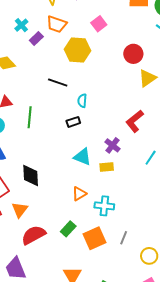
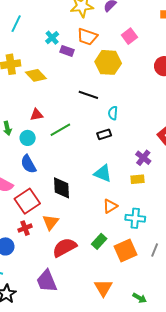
purple rectangle: (36, 38) -> (67, 51), turned 64
green line: (30, 117) -> (60, 130), turned 55
cyan triangle: (82, 157) -> (103, 173), moved

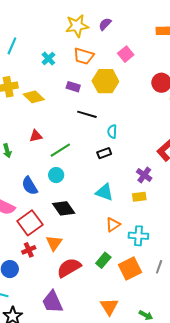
purple rectangle: (67, 51) -> (73, 87), moved
cyan circle: (28, 138) -> (56, 175), moved
black diamond: (61, 188) -> (64, 208), turned -30

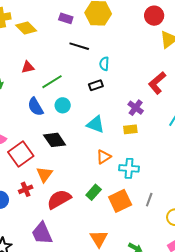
cyan circle: (56, 175) -> (63, 105), moved
blue semicircle: (30, 186) -> (36, 107), moved
red cross: (29, 250) -> (26, 189), moved

